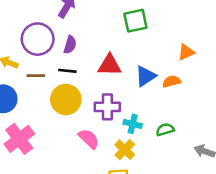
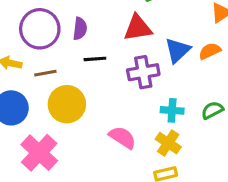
red triangle: (110, 65) -> (138, 28), moved
black line: (67, 71) -> (95, 59), moved
yellow circle: (66, 99) -> (67, 104), moved
purple cross: (107, 107) -> (143, 72), moved

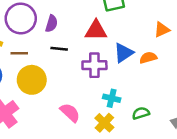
green semicircle: (212, 110) -> (141, 113), moved

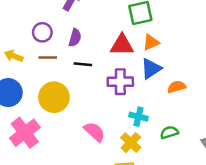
purple circle: (21, 19) -> (42, 32), size x0.6
orange triangle: (162, 30) -> (151, 42), moved
brown line: (19, 53) -> (48, 58), moved
orange semicircle: (148, 58) -> (177, 87), moved

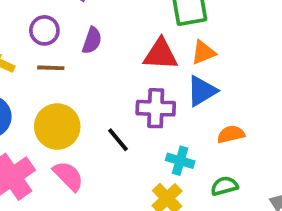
black line: (83, 64) -> (118, 140), moved, turned 42
orange semicircle: (177, 87) -> (231, 134), moved
pink semicircle: (94, 132) -> (68, 176), moved

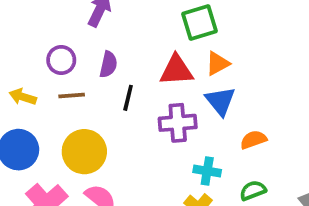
blue triangle: (202, 91) -> (220, 101), turned -32
black line: (118, 140) -> (128, 98), moved, turned 60

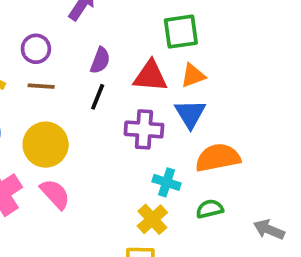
purple semicircle: (108, 64) -> (100, 60), moved
orange semicircle: (253, 140) -> (218, 158), size x1.6

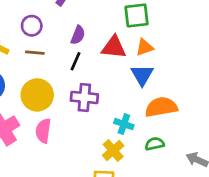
purple cross: (144, 129) -> (84, 97), moved
pink semicircle: (55, 194) -> (43, 131), turned -130

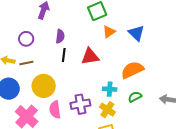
red triangle: (114, 47) -> (90, 56), moved
brown line: (35, 53) -> (26, 63), moved
blue triangle: (142, 75) -> (136, 33), moved
purple cross: (84, 97) -> (80, 104), moved

